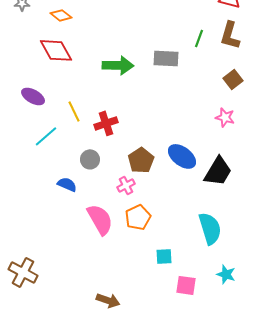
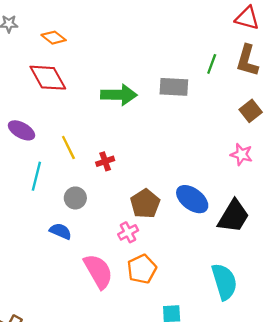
red cross: (106, 123) -> (105, 161), size x0.7
cyan line: (46, 136) -> (36, 176), turned -35
gray circle: (90, 159) -> (75, 198), moved

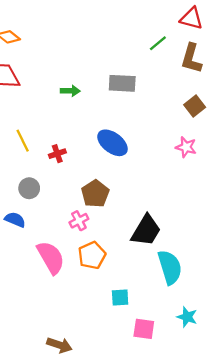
green line: (212, 64) -> (158, 43), moved, turned 30
green arrow: (119, 95) -> (70, 91), size x0.6
blue ellipse: (192, 199) -> (112, 143), moved
black trapezoid: (233, 216) -> (146, 230), moved

